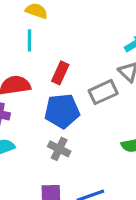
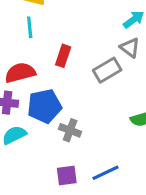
blue pentagon: (62, 111) -> (44, 106), moved

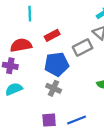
red rectangle: (63, 56) -> (52, 35), turned 40
blue pentagon: (44, 106) -> (57, 64), moved

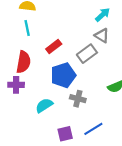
red semicircle: (21, 45) -> (23, 62), turned 120
gray cross: (54, 88) -> (78, 99), moved
cyan semicircle: (14, 89) -> (44, 105), moved

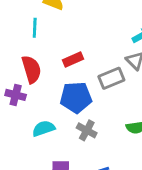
cyan line: (27, 28) -> (35, 28), moved
red semicircle: (23, 62) -> (31, 69), turned -40

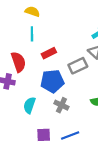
cyan line: (35, 28) -> (32, 34), moved
cyan semicircle: (44, 128) -> (29, 105), turned -49

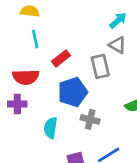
red semicircle: (18, 62) -> (26, 77), turned 120
gray rectangle: (78, 66) -> (100, 66), turned -66

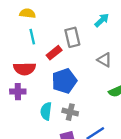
gray triangle: (118, 45) -> (104, 60), moved
gray rectangle: (100, 66) -> (72, 37), moved
gray cross: (90, 119) -> (70, 112), moved

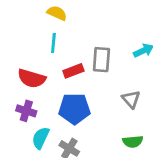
purple cross: (18, 92) -> (26, 111), moved

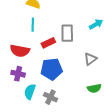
gray triangle: (131, 99) -> (90, 59), turned 40

